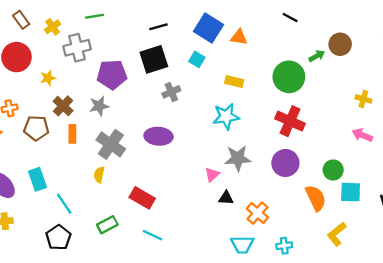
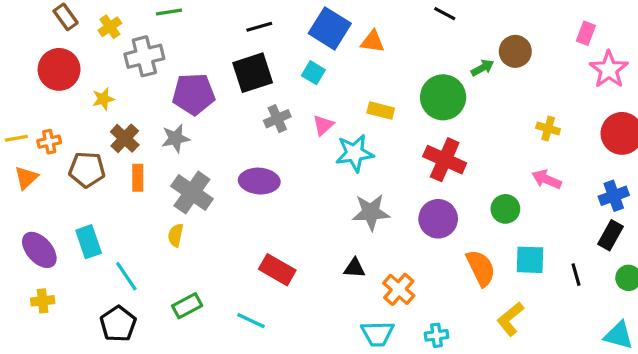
yellow rectangle: (234, 81) -> (381, 110), moved
green circle: (333, 170) -> (505, 209), moved
pink triangle: (212, 175) -> (323, 125), moved
red rectangle: (142, 198) -> (277, 270), moved

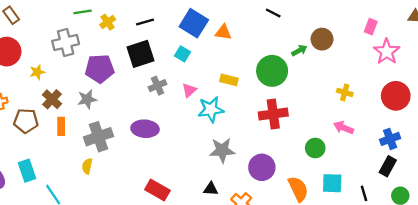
yellow cross: (110, 27) -> (108, 22), moved
red cross: (445, 160) -> (273, 114), turned -32
gray cross: (192, 193) -> (98, 137), turned 36
purple circle: (438, 219) -> (262, 167), moved

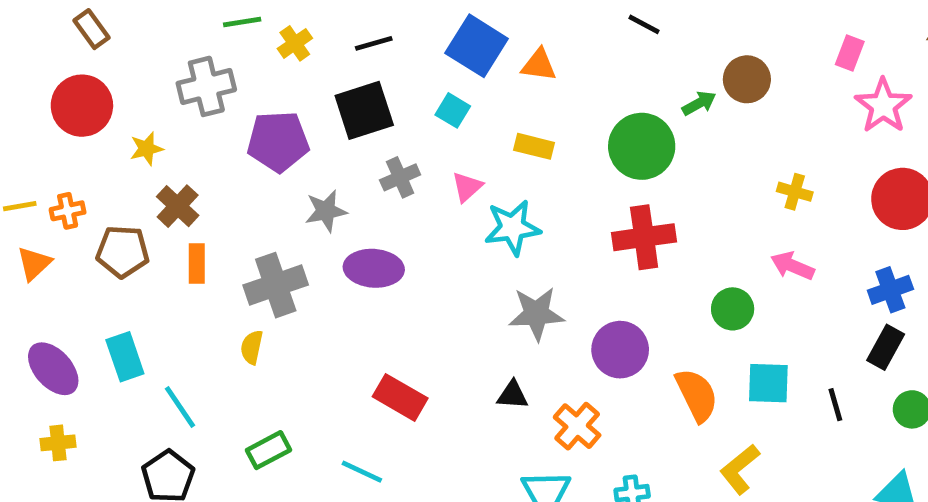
yellow rectangle: (229, 80) -> (534, 146), moved
gray star: (87, 99) -> (326, 211), moved

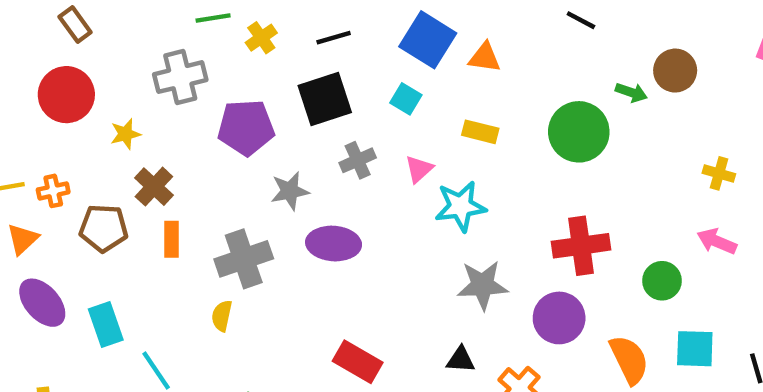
green arrow: (699, 103) -> (631, 92), turned 48
red cross: (644, 237) -> (581, 246), moved
purple ellipse: (53, 369) -> (42, 303), moved

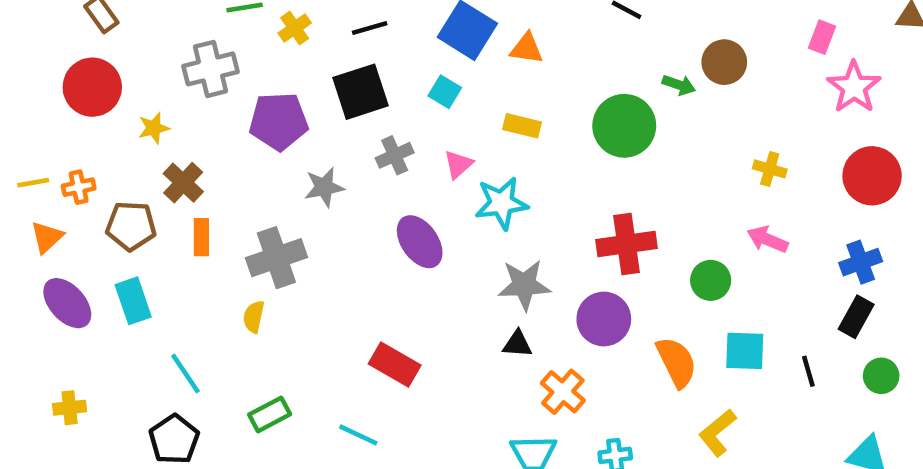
purple ellipse: (334, 244) -> (420, 242), moved, turned 51
cyan rectangle: (106, 325) -> (133, 301), moved
black triangle: (461, 360) -> (517, 344), moved

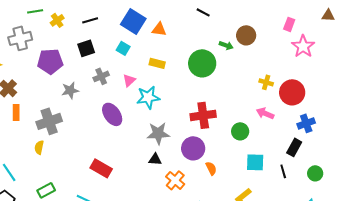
black square: (361, 92) -> (86, 48), size x0.7
red circle: (872, 176) -> (292, 92), moved
black rectangle: (856, 317) -> (294, 147), moved
orange semicircle: (677, 362) -> (211, 168), moved, size x0.6

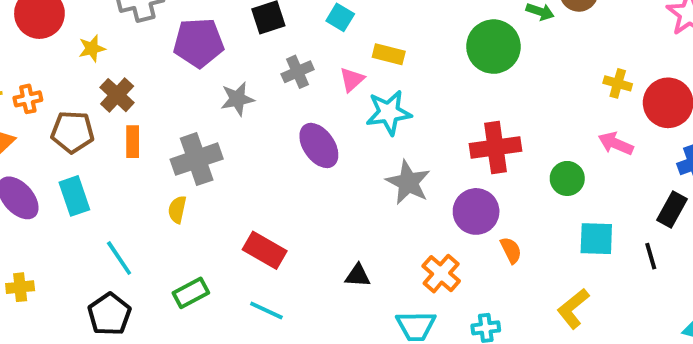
yellow rectangle: (157, 63) -> (389, 54), moved
gray star: (158, 133) -> (408, 182), turned 30
black triangle: (155, 159) -> (358, 275), moved
red rectangle: (101, 168) -> (265, 250), moved

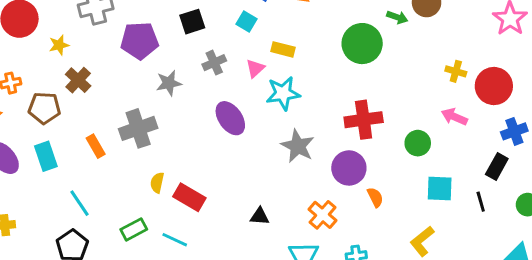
orange rectangle: (133, 142) -> (96, 146), moved, turned -30
yellow semicircle: (177, 210) -> (157, 183), moved
cyan line: (266, 310) -> (175, 240), moved

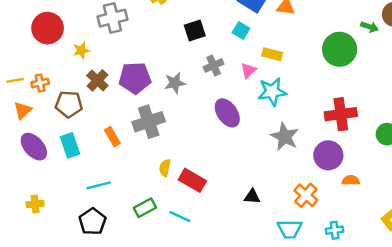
purple pentagon: (140, 41) -> (135, 78), moved
orange semicircle: (375, 197) -> (351, 180), turned -63
cyan line: (80, 203) -> (99, 185), turned -70

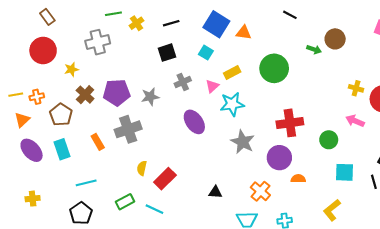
green circle: (340, 49) -> (274, 68), moved
yellow rectangle: (272, 54) -> (232, 73), turned -42
brown pentagon: (69, 104) -> (61, 115), turned 30
red rectangle: (192, 180) -> (165, 179), turned -75

